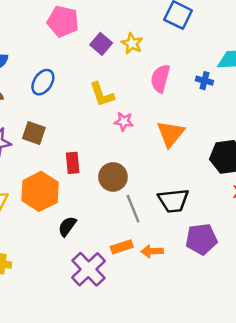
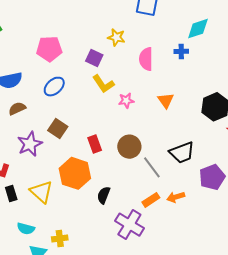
pink pentagon: (63, 21) -> (49, 49), moved
purple square: (101, 44) -> (94, 58), moved
blue ellipse: (43, 82) -> (54, 87), turned 30
brown square: (34, 133) -> (58, 128), turned 30
orange triangle: (171, 134) -> (166, 100), size x0.7

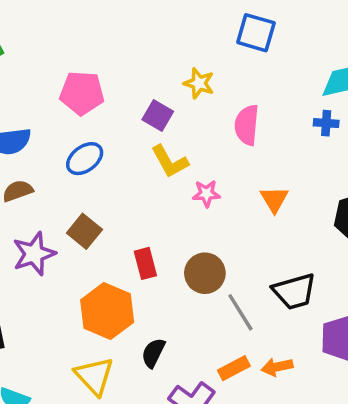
blue cross: (181, 51) -> (326, 123), moved
yellow triangle: (41, 192) -> (94, 376), moved

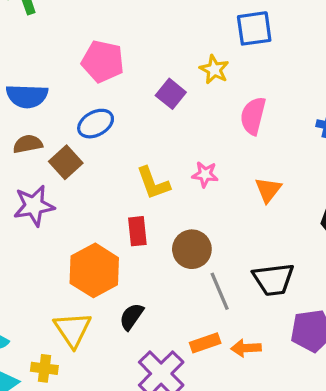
blue square: (256, 33) -> (254, 28), moved, turned -33
yellow L-shape: (170, 161) -> (153, 183), moved
brown square: (84, 231) -> (66, 162), moved

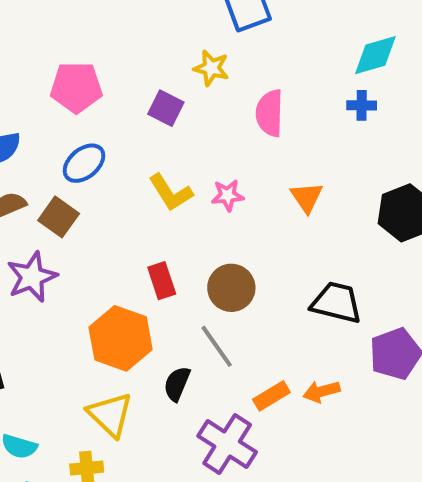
yellow L-shape: (153, 183) -> (171, 192), moved
black trapezoid: (273, 279) -> (336, 303), turned -147
gray line: (220, 291) -> (217, 346), moved

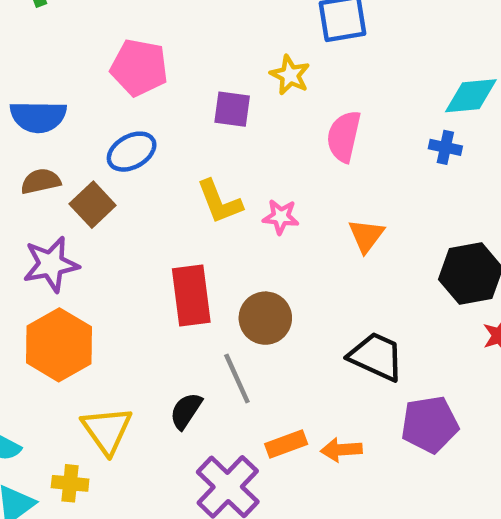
purple square: (166, 108) -> (232, 109), turned -30
red rectangle: (162, 281) -> (191, 296), size x1.5
orange hexagon: (121, 338) -> (59, 345), moved

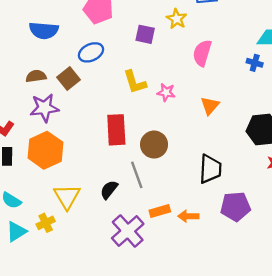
brown semicircle: (41, 181) -> (36, 76), moved
black trapezoid: (376, 356) -> (210, 169), turned 64
yellow cross: (70, 483) -> (46, 223), turned -36

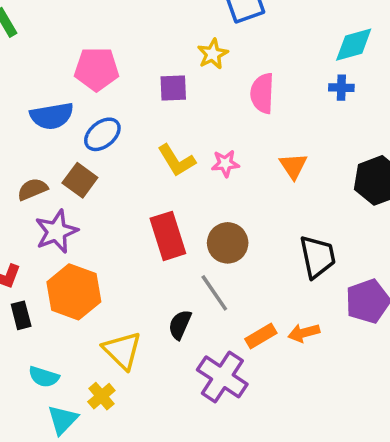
yellow star: (177, 19) -> (213, 54), turned 30
blue semicircle: (44, 30) -> (52, 116), moved

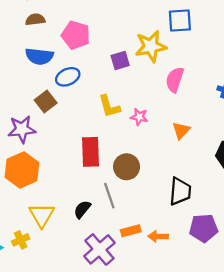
yellow star: (213, 54) -> (151, 46), size x1.6
purple square: (173, 88) -> (120, 61), turned -30
brown semicircle: (32, 189) -> (35, 19), moved

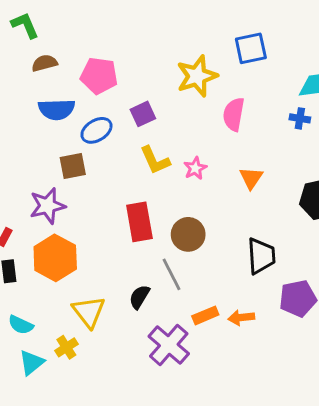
blue square: (180, 21) -> (251, 48), moved
purple square: (120, 61) -> (143, 114), moved
brown square: (46, 101) -> (73, 166), turned 35
pink star: (139, 117) -> (195, 168), turned -30

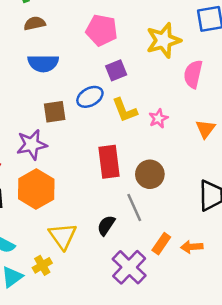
pink pentagon: (99, 76) -> (102, 30), moved
blue ellipse: (96, 130) -> (90, 97), moved
orange rectangle: (205, 315) -> (161, 244), turned -35

